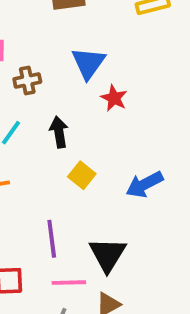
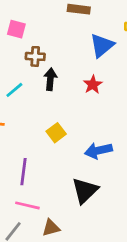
blue triangle: (88, 63) -> (102, 45), moved
black arrow: (59, 132) -> (50, 79), moved
black triangle: (108, 255) -> (85, 190), moved

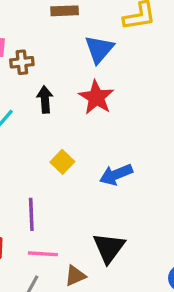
brown cross: (35, 56) -> (22, 62), moved
red star: (93, 85) -> (96, 97), size x1.5
black triangle: (85, 190) -> (109, 248), moved

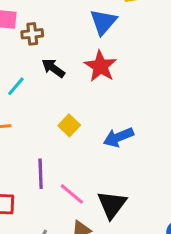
black arrow: (45, 99) -> (53, 68), turned -50
pink line: (43, 254) -> (72, 194), moved, turned 36

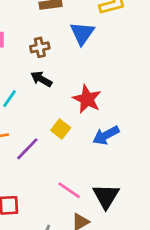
brown cross: (32, 34) -> (40, 47), moved
red star: (101, 66) -> (87, 99), moved
purple line: (41, 174) -> (27, 149), moved, turned 52

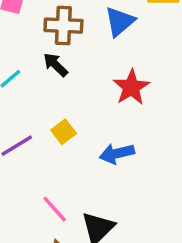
brown cross: (40, 47) -> (63, 26), size x1.5
red star: (87, 99) -> (131, 87), moved

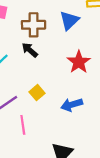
pink line: (55, 209) -> (23, 125), moved, turned 36

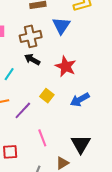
red star: (79, 62) -> (66, 66), moved
pink line: (23, 125) -> (42, 138), moved

